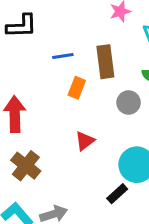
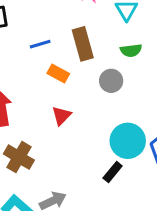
orange rectangle: (77, 88) -> (58, 73), turned -75
red triangle: (85, 141) -> (61, 116), moved

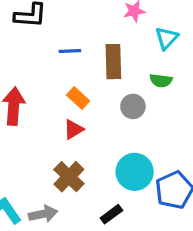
orange rectangle: (58, 73) -> (78, 98), moved
brown cross: (19, 157) -> (69, 177), moved
black rectangle: (113, 172) -> (111, 214), moved

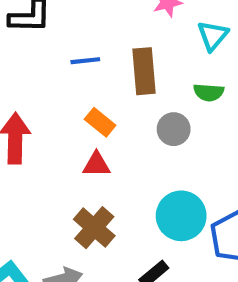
red triangle: (73, 129) -> (96, 164), turned 35

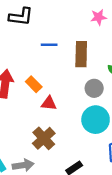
orange rectangle: (100, 122) -> (34, 84), moved
cyan circle: (181, 216) -> (96, 120), moved

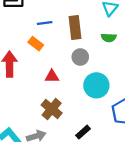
orange rectangle: (34, 84) -> (36, 44), moved
gray circle: (94, 88) -> (80, 57), moved

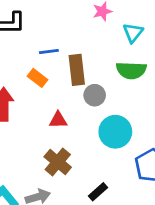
brown rectangle: (75, 28) -> (77, 70), moved
green semicircle: (109, 38) -> (131, 70), size x1.5

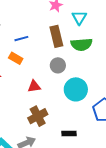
brown rectangle: (77, 70) -> (56, 36), moved
brown cross: (58, 162) -> (38, 116), turned 30
black rectangle: (98, 192) -> (69, 134), turned 48

